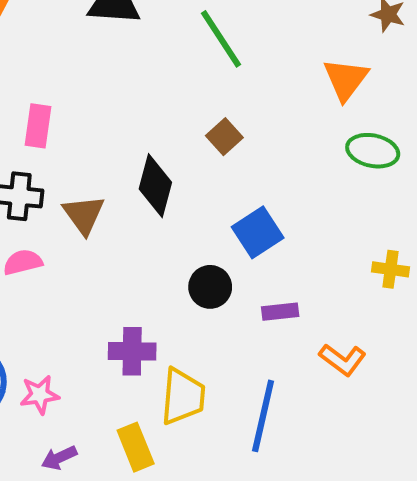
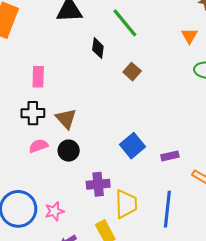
orange triangle: (346, 79) -> (190, 36), size x0.7
black diamond: (155, 186) -> (98, 48), moved, size x0.7
blue square: (258, 232) -> (132, 146), moved
black circle: (210, 287) -> (69, 151), moved

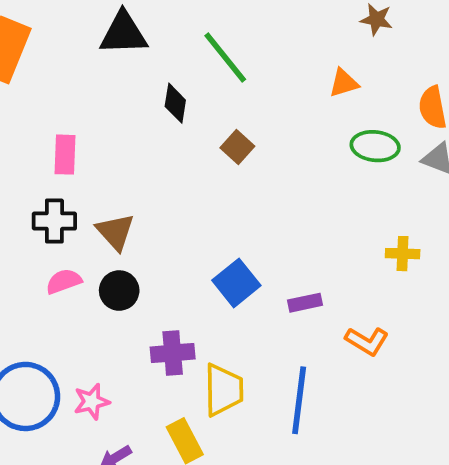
orange triangle: (190, 36) -> (344, 83), turned 42

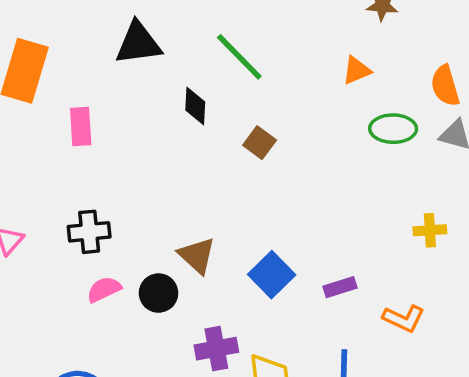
pink rectangle: (65, 155) -> (81, 126), moved
brown triangle: (115, 232) -> (197, 256), moved

